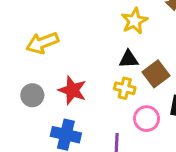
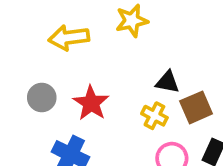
yellow star: (134, 21) -> (132, 21), moved

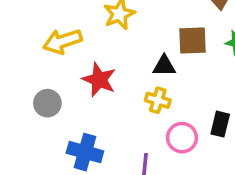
red star: (91, 103) -> (99, 80), moved
brown square: (196, 107) -> (193, 41), moved, turned 32

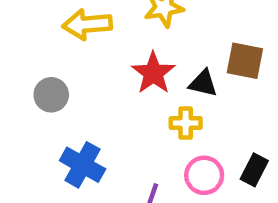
red star: (99, 80) -> (153, 73), moved
yellow cross: (158, 100) -> (186, 123), turned -30

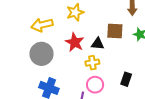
gray circle: (51, 95) -> (41, 54), moved, size x1.5
pink circle: (204, 175) -> (95, 85), moved

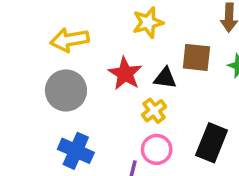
yellow star: (75, 12) -> (148, 22), moved
yellow cross: (92, 63) -> (154, 111), turned -32
black rectangle: (126, 79) -> (212, 143), size x1.5

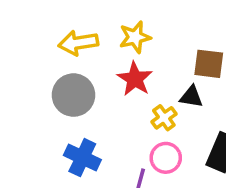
yellow star: (148, 22) -> (135, 37), moved
black triangle: (165, 78) -> (191, 97), moved

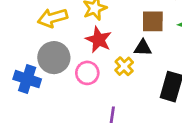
blue cross: (82, 158) -> (27, 79), moved
pink circle: (166, 158) -> (87, 73), moved

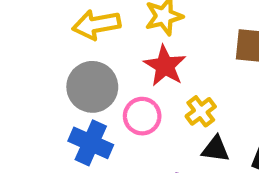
black triangle: (143, 48) -> (215, 149), moved
blue cross: (27, 79) -> (91, 143), moved

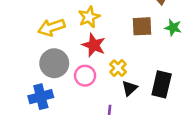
blue cross: (91, 143) -> (41, 97), moved, turned -30
black triangle: (215, 149) -> (130, 88), turned -42

